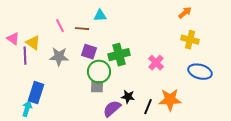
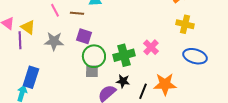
green cross: (119, 55) -> (124, 55), moved

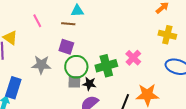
brown line: (77, 13) -> (68, 24), moved
gray star: (54, 41) -> (41, 65), moved
black star: (123, 81) -> (89, 84), moved

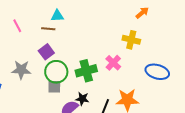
yellow cross: (167, 35) -> (131, 40), moved
purple square: (66, 47) -> (46, 52), turned 35
black star: (89, 84) -> (82, 99), moved

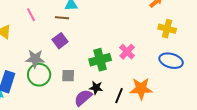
yellow cross: (131, 40) -> (167, 29), moved
green circle: (56, 72) -> (39, 75), moved

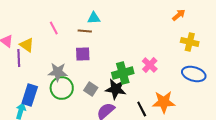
purple square: (60, 41) -> (83, 54), turned 35
gray square: (68, 76) -> (91, 89), turned 32
black star: (96, 88) -> (116, 89), moved, size x1.5
black line: (119, 96) -> (142, 109), turned -49

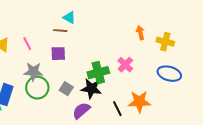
orange arrow: (179, 15) -> (140, 33), moved, turned -64
cyan triangle: (94, 18) -> (69, 18), turned 32
pink line: (54, 28) -> (27, 44), moved

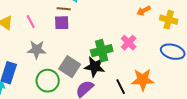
orange arrow: (140, 33) -> (144, 11), turned -104
purple square: (58, 54) -> (62, 23), moved
green circle: (37, 88) -> (48, 81), moved
gray square: (66, 89) -> (70, 67), size x1.5

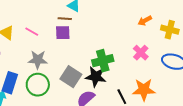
pink line: (31, 22) -> (32, 32), turned -32
pink cross: (129, 43) -> (141, 53), moved
green circle: (48, 81) -> (38, 85), moved

